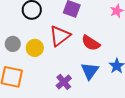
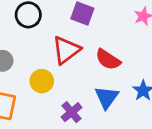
yellow circle: (35, 48) -> (42, 81), moved

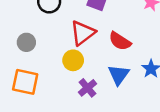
yellow circle: (42, 81) -> (73, 60), moved

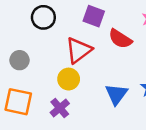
red semicircle: (120, 41) -> (120, 39), moved
purple cross: (87, 88) -> (60, 108), moved

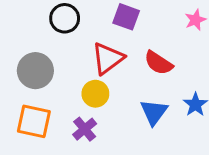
red semicircle: (120, 39) -> (158, 63), moved
gray circle: (20, 60) -> (35, 71), size x1.5

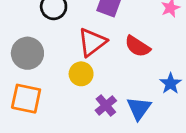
blue triangle: (154, 112) -> (139, 108), moved
purple cross: (85, 129) -> (106, 105), moved

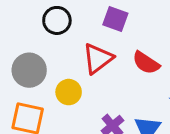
yellow circle: (81, 74) -> (69, 92), moved

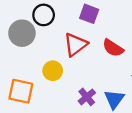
gray circle: (29, 70) -> (22, 33), moved

